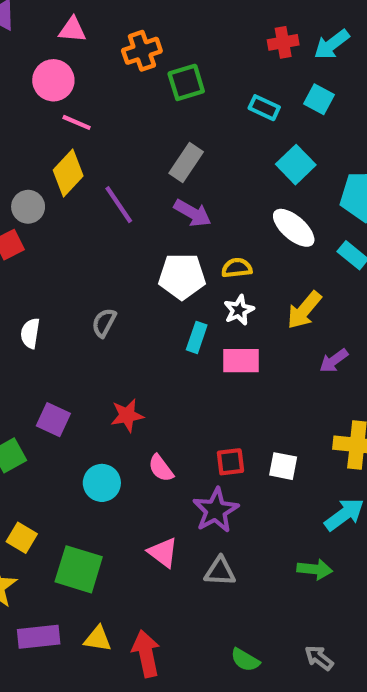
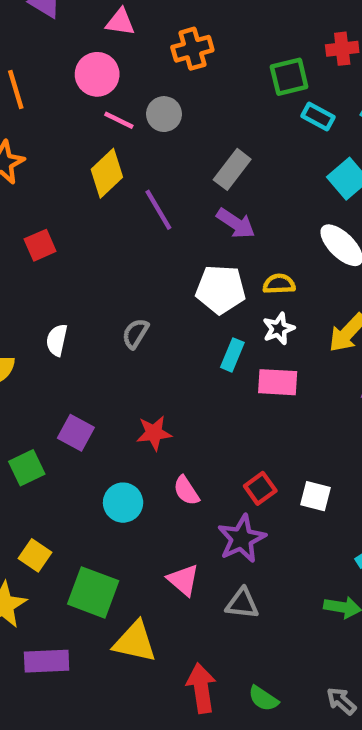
green square: (186, 82) -> (289, 77), moved
gray circle: (28, 207) -> (164, 114), moved
red square: (230, 462) -> (260, 488), turned -32
yellow triangle: (98, 639) -> (135, 642), moved, size x1.5
red arrow: (146, 654) -> (201, 688), moved

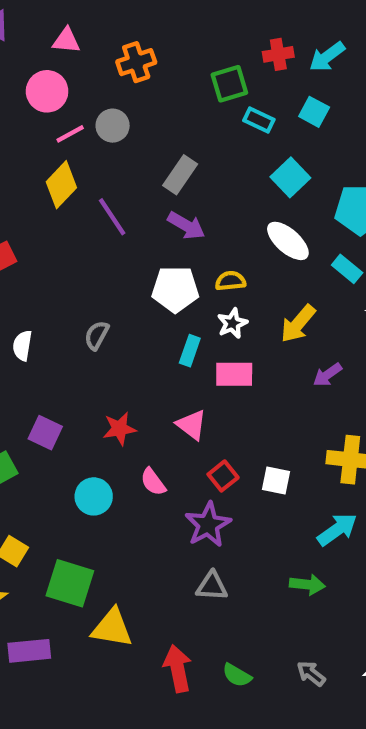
pink line: (119, 120) -> (70, 134), turned -52
pink triangle: (183, 580) -> (192, 425), moved

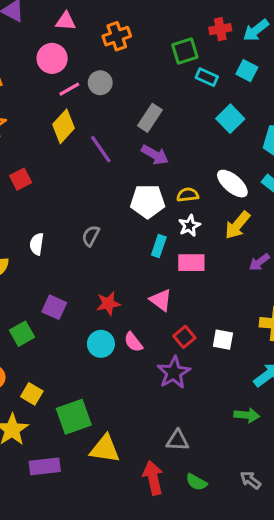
white ellipse: (288, 241) -> (232, 184), moved
cyan circle: (94, 496) -> (101, 344), moved
green square: (70, 583) -> (74, 417), turned -36
gray triangle: (212, 586) -> (177, 441), moved

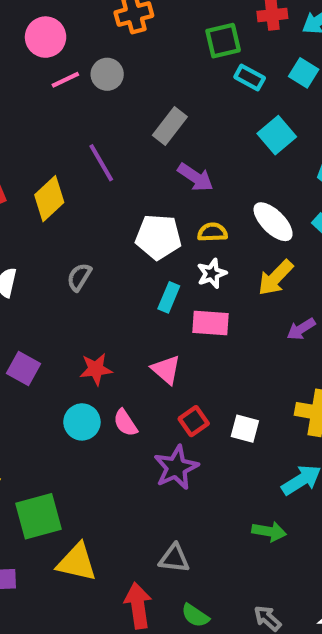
yellow diamond: (63, 126) -> (49, 199), moved
purple arrow: (155, 155) -> (195, 177), moved

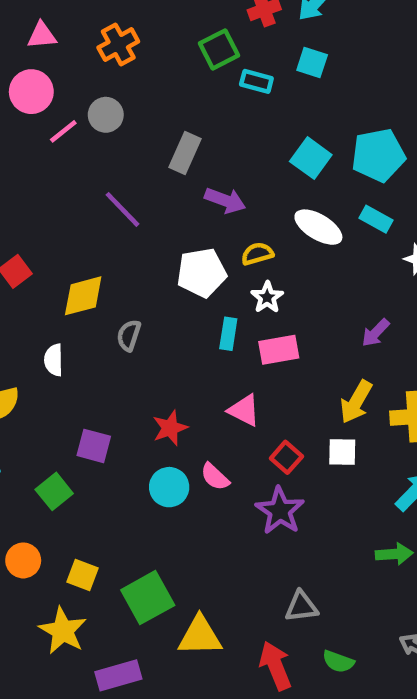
cyan square: (277, 135) -> (311, 158), moved
yellow diamond: (49, 199) -> (83, 296), moved, turned 42
yellow arrow: (276, 278) -> (356, 402), moved

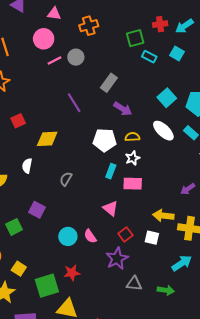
purple arrow: (376, 333) -> (188, 189), moved
gray semicircle: (129, 335) -> (66, 179), moved
yellow arrow: (356, 402) -> (163, 216), turned 54
red star: (170, 428) -> (72, 273), moved
gray triangle: (301, 607) -> (134, 284), moved

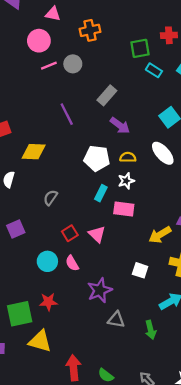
purple square: (37, 210) -> (16, 229), turned 35
yellow arrow: (163, 216) -> (160, 235), moved, turned -42
red square: (125, 234) -> (70, 233), moved
green arrow: (166, 290) -> (151, 330), turned 63

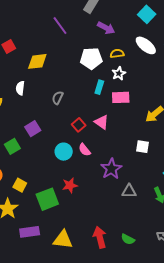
yellow triangle: (40, 341) -> (63, 240), moved

